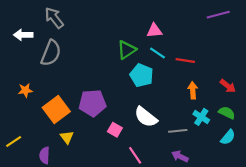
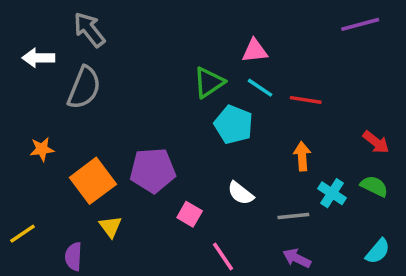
orange arrow: (193, 90) -> (302, 156), moved
white semicircle: (146, 117) -> (241, 193), size x0.7
cyan semicircle: (228, 137) -> (378, 251), moved

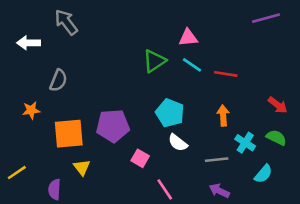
gray semicircle: (84, 88) -> (58, 80), moved, size x0.7
cyan pentagon: (234, 125) -> (170, 113), moved
orange square: (93, 181) -> (69, 134), turned 32
cyan semicircle: (378, 251) -> (263, 174), moved

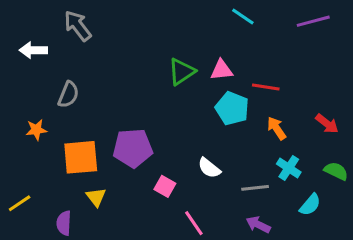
pink triangle: (188, 38) -> (221, 70), moved
cyan line: (192, 65) -> (243, 17), moved
cyan pentagon: (170, 113) -> (232, 108), moved
orange arrow: (223, 115) -> (277, 128), moved, turned -30
green semicircle: (276, 138) -> (336, 171), moved

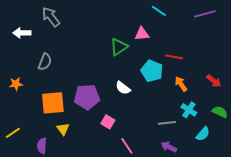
pink triangle: (221, 70) -> (142, 34), moved
orange star: (36, 130) -> (16, 84), moved
white semicircle: (209, 168) -> (123, 88), moved

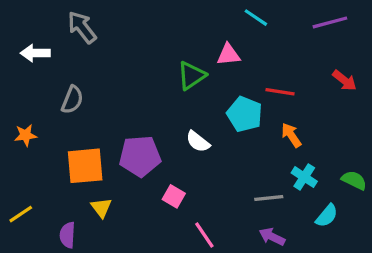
red arrow: (214, 81) -> (344, 80), moved

